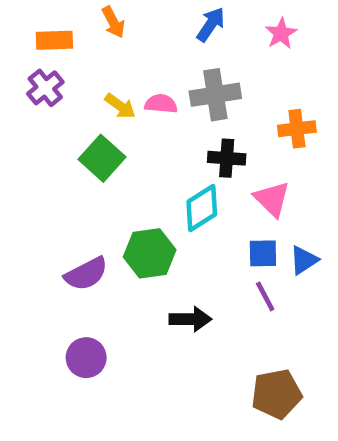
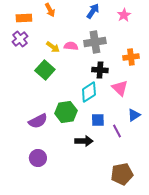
blue square: (263, 253) -> (98, 120), moved

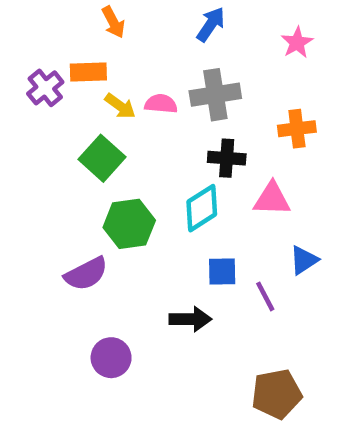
pink star: (124, 15) -> (297, 43), moved
orange rectangle: (24, 18) -> (88, 72), moved
pink triangle: (120, 88) -> (272, 199), turned -42
green hexagon: (66, 112) -> (129, 224), moved
purple circle: (38, 158) -> (111, 358), moved

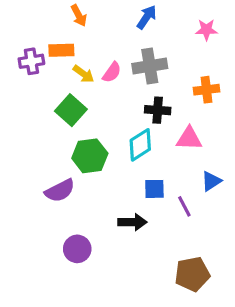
pink star: (297, 43) -> (206, 30), turned 30
purple cross: (45, 88) -> (31, 61), turned 30
pink semicircle: (161, 104) -> (112, 72), turned 120

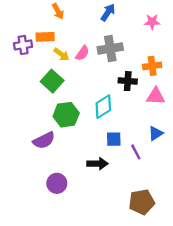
black cross: (158, 110) -> (128, 81), moved
pink triangle: (189, 139) -> (156, 96), moved

